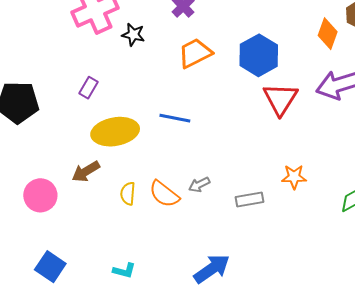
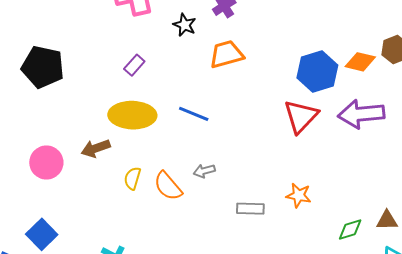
orange diamond: (328, 34) -> (360, 62), turned 72
black star: (133, 35) -> (185, 25), moved
blue hexagon: (259, 55) -> (317, 71), moved
purple rectangle: (88, 88) -> (134, 65), moved
gray arrow: (199, 185) -> (204, 171), moved

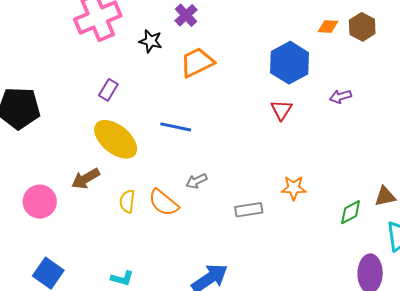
orange diamond: (360, 62) -> (328, 26), moved, size x0.7
purple arrow: (361, 114) -> (340, 97), size x0.5
yellow ellipse: (132, 115) -> (116, 139), turned 48
red triangle: (301, 116) -> (281, 110), size x0.6

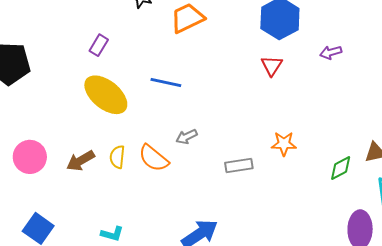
brown arrow: (86, 179) -> (80, 161), moved

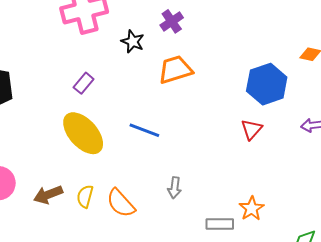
gray arrow: (187, 137) -> (175, 188), moved, turned -65
orange star: (284, 144) -> (252, 209), turned 30
gray rectangle: (239, 165) -> (220, 224), moved

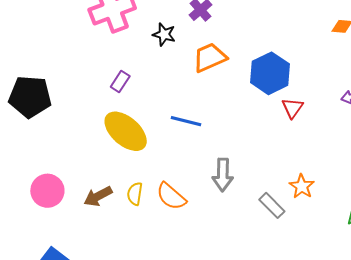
blue hexagon: (267, 84) -> (270, 73), moved
gray arrow: (175, 188) -> (223, 175), size x1.5
gray rectangle: (220, 224) -> (272, 205), turned 52

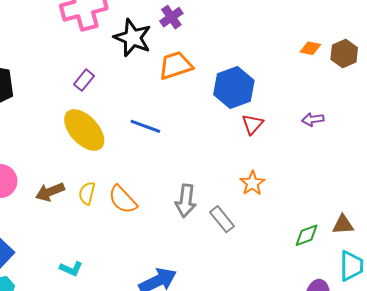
black star: (164, 34) -> (133, 38), size x1.6
gray arrow: (223, 175) -> (186, 201), moved
orange star: (302, 186) -> (252, 183), moved

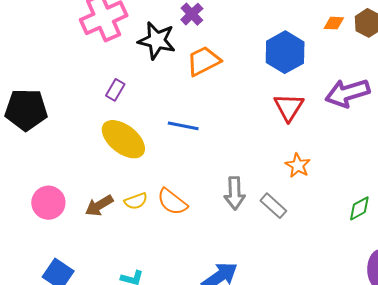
blue hexagon: (234, 87) -> (285, 52), moved
purple arrow: (313, 119) -> (347, 93), size x2.0
red triangle: (253, 124) -> (289, 107), size x1.4
yellow semicircle: (87, 193) -> (136, 201), turned -115

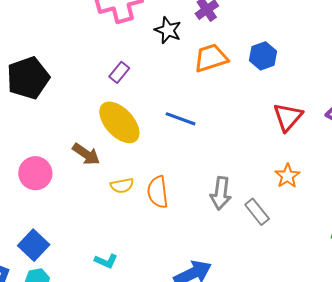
black star: (157, 40) -> (168, 30), size x0.7
blue hexagon: (285, 52) -> (263, 56), moved, size x0.7
black pentagon: (26, 110) -> (28, 78), turned -30
orange semicircle: (172, 202) -> (158, 192), turned 36
brown arrow: (99, 206) -> (86, 154), moved, turned -124

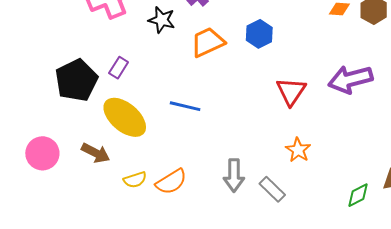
black pentagon: (28, 78) -> (76, 80), moved
pink circle: (35, 173) -> (42, 153), moved
orange semicircle: (158, 192) -> (171, 182), turned -108

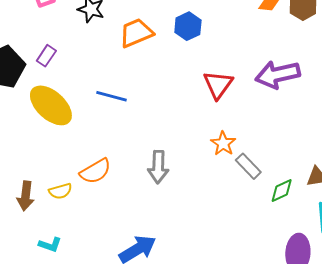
brown arrow: (96, 153) -> (26, 196), moved, turned 68
yellow semicircle: (135, 180) -> (60, 191), moved
gray rectangle: (272, 189) -> (248, 166), moved

